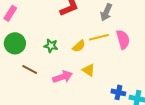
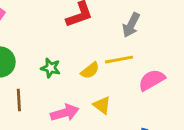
pink semicircle: (123, 39) -> (152, 80), moved, turned -108
brown line: (30, 70) -> (19, 100), turned 56

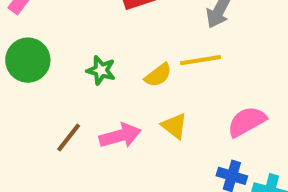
pink semicircle: (152, 80) -> (247, 122), moved
brown line: (19, 100) -> (69, 137), moved, turned 40

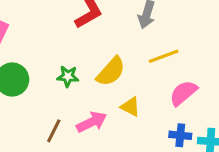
yellow line: (200, 60) -> (164, 56), moved
yellow semicircle: (158, 75) -> (111, 72), size x1.5

